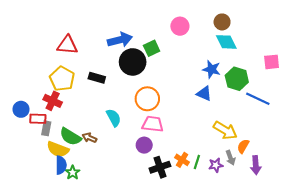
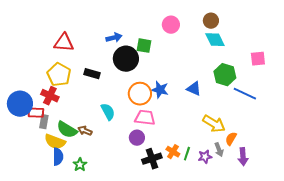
blue arrow: (120, 40) -> (114, 38), size x0.7
green square: (152, 48) -> (144, 46), turned 35
blue star: (212, 69) -> (160, 90), moved
blue circle: (21, 109) -> (20, 104), size x1.6
green star: (73, 172) -> (80, 165), moved

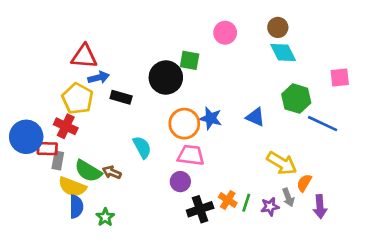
blue arrow: (114, 38) -> (99, 78), moved

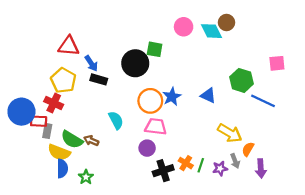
cyan diamond: (283, 52) -> (211, 31), moved
blue arrow: (99, 78) -> (91, 63), moved, turned 70
blue star: (211, 118) -> (172, 97), turned 30

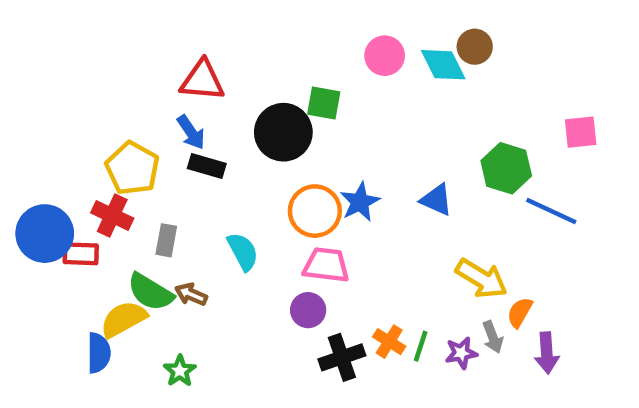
red triangle: (69, 46) -> (202, 80), moved
gray rectangle: (47, 131) -> (166, 240), moved
yellow semicircle: (59, 152) -> (123, 319), turned 130
blue semicircle: (62, 168) -> (99, 353), moved

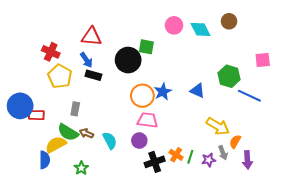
brown circle: (475, 47) -> (229, 21), moved
red cross: (112, 216) -> (51, 52), moved
cyan semicircle: (243, 252) -> (110, 141), moved

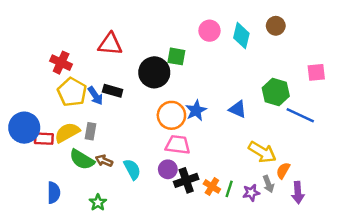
cyan diamond: (200, 29) -> (241, 36), turned 40
blue arrow: (86, 60) -> (95, 96), moved
yellow semicircle: (56, 145) -> (67, 133), moved
black cross: (155, 162) -> (186, 180), moved

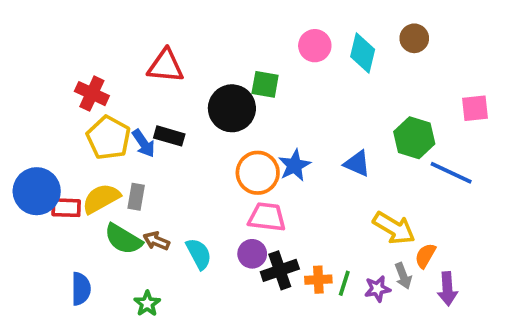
orange cross: (212, 186) -> (318, 280), turned -35

